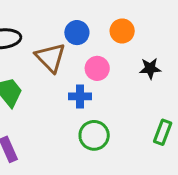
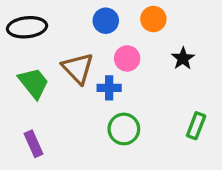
brown triangle: (50, 57) -> (78, 68), moved
black star: (150, 68) -> (183, 58), turned -30

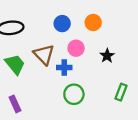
black star: (183, 58) -> (107, 56), moved

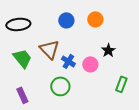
pink circle: (76, 48) -> (90, 64), moved
blue cross: (64, 67) -> (68, 61), turned 32
green circle: (74, 94) -> (60, 86), moved

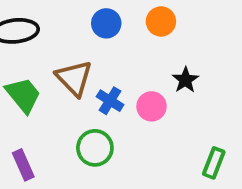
green rectangle: (121, 84) -> (214, 163), moved

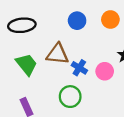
brown triangle: (74, 78) -> (58, 54), turned -40

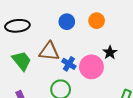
pink circle: (105, 71) -> (91, 67), size x1.5

